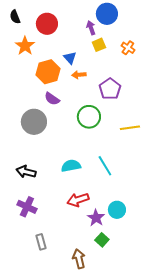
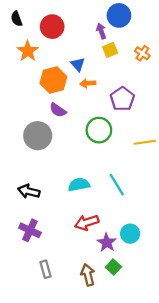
brown arrow: (79, 259) -> (88, 275), moved

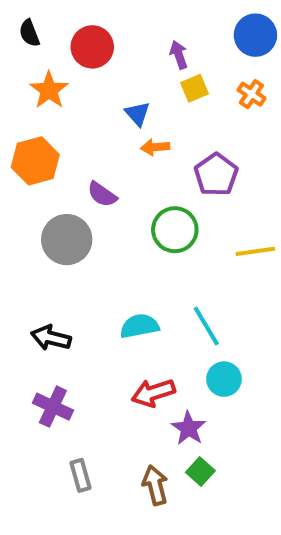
blue circle: (119, 15) -> (255, 35), moved
orange hexagon: (53, 80) -> (35, 161), moved
cyan circle: (130, 234) -> (224, 379), moved

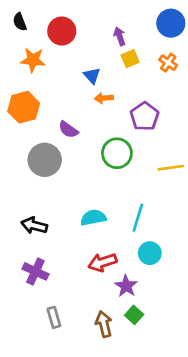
orange star: (49, 90) -> (33, 60), turned -30
cyan line: (206, 326) -> (138, 218), turned 48

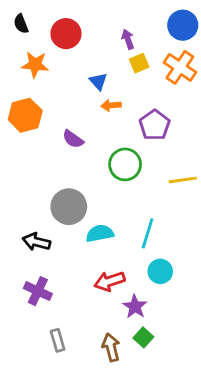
orange cross: (168, 63) -> (180, 67), size x1.6
gray circle: (45, 160) -> (69, 207), moved

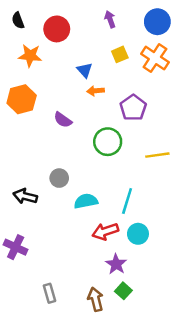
purple arrow: (128, 39) -> (110, 19), moved
gray circle: (69, 207) -> (59, 178), size x0.6
black arrow: (36, 242) -> (25, 196), moved
red arrow: (110, 281) -> (105, 231), moved
purple cross: (38, 291) -> (16, 247), moved

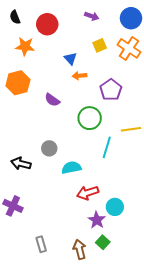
purple arrow: (110, 19) -> (92, 16), turned 128
cyan line: (127, 201) -> (107, 147), moved
cyan circle: (138, 234) -> (115, 207), moved

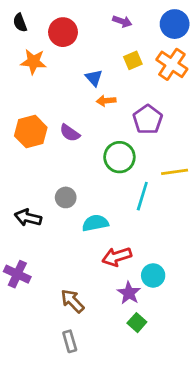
orange hexagon: (18, 83) -> (31, 132), moved
gray rectangle: (41, 244) -> (70, 341), moved
brown arrow: (80, 249) -> (72, 301), moved, turned -30

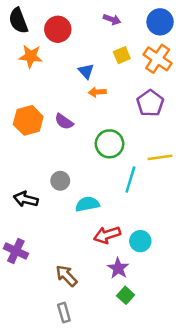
black semicircle: (20, 23) -> (18, 21), size x1.5
purple pentagon: (148, 119) -> (150, 103), moved
cyan circle: (153, 275) -> (140, 241), moved

